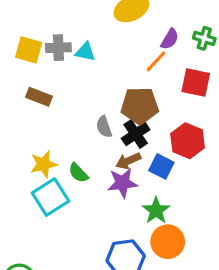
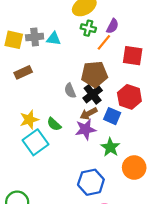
green cross: (204, 38) -> (88, 28), moved
brown rectangle: (39, 97) -> (23, 72), turned -42
orange circle: (168, 242) -> (134, 168), moved

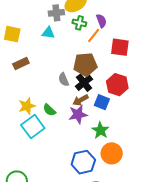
purple semicircle: (113, 26) -> (101, 21), turned -48
gray cross: (35, 37) -> (56, 13), moved
orange circle: (134, 168) -> (112, 153), moved

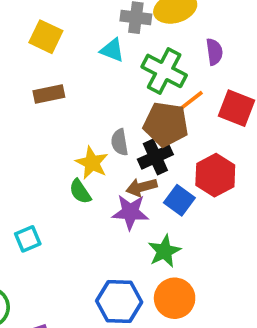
green cross: (79, 23) -> (164, 71), moved, size x1.6
orange line: (94, 36) -> (190, 101), moved
yellow star: (27, 106) -> (92, 163), moved, turned 30
cyan square: (33, 127) -> (28, 239), moved, size x0.6

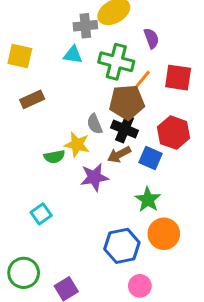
black cross: (155, 157) -> (125, 129), turned -30
green semicircle: (80, 192) -> (54, 157), moved, turned -54
purple star: (130, 212) -> (94, 177), moved

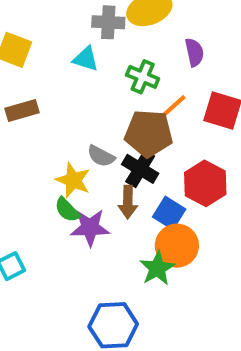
green cross: (116, 62) -> (143, 77), size x0.7
gray semicircle: (95, 124) -> (101, 156), turned -48
brown arrow: (119, 155) -> (128, 202), turned -70
green semicircle: (54, 157) -> (67, 210), moved, turned 48
orange circle: (164, 234) -> (177, 246), moved

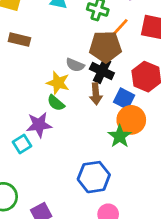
brown rectangle: (22, 110) -> (19, 40), turned 35
purple star: (90, 227) -> (39, 125), moved

